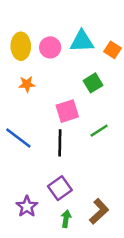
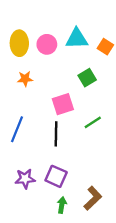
blue line: (18, 138) -> (17, 129), turned 75
purple square: (60, 188) -> (56, 176), turned -30
purple star: (27, 206) -> (25, 179), moved, turned 30

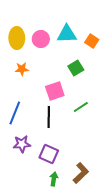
purple star: (25, 179) -> (22, 144), moved

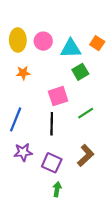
cyan triangle: (67, 34) -> (71, 48), moved
brown L-shape: (81, 173) -> (86, 155), moved

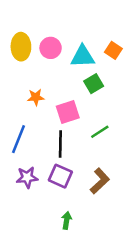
orange star: (23, 73) -> (36, 97), moved
purple square: (52, 163) -> (60, 176), moved

